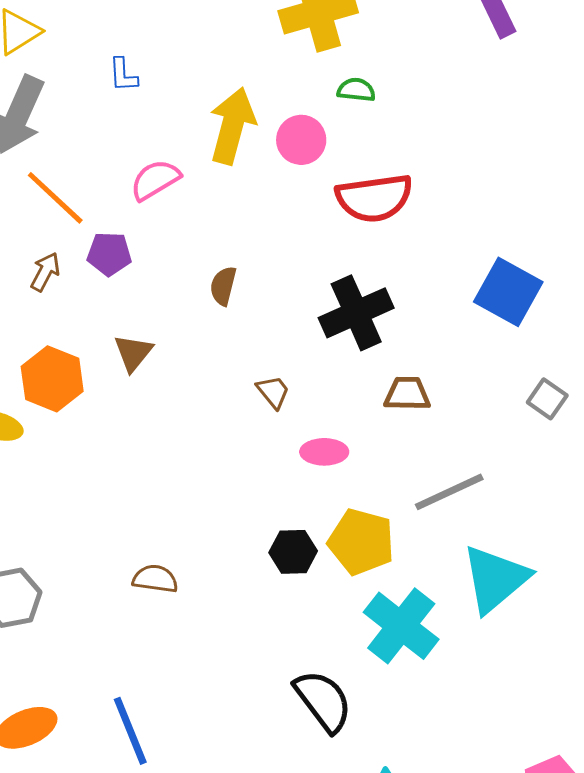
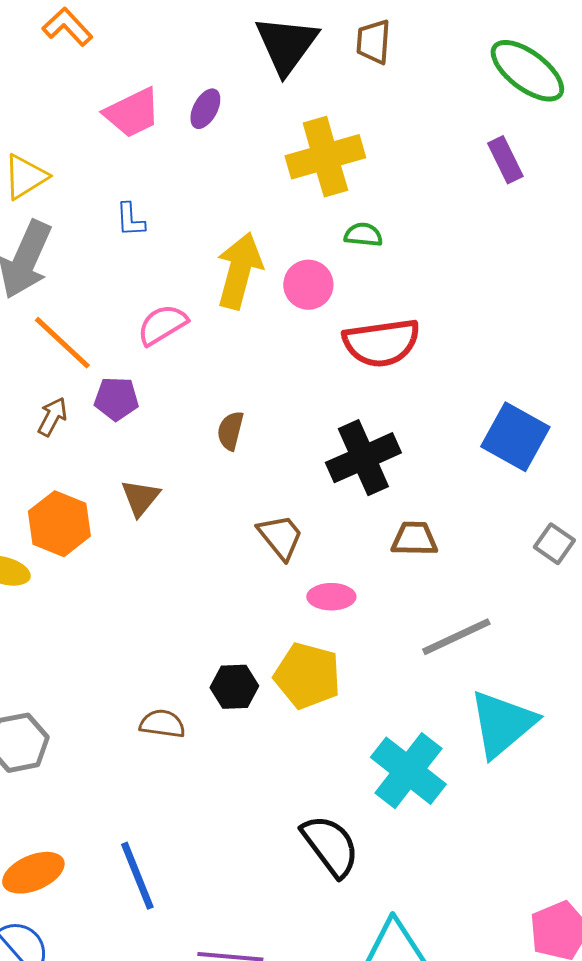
brown trapezoid: (273, 392) -> (280, 537), size x1.4
yellow pentagon: (361, 542) -> (307, 676), moved
black hexagon: (293, 552) -> (234, 687), moved

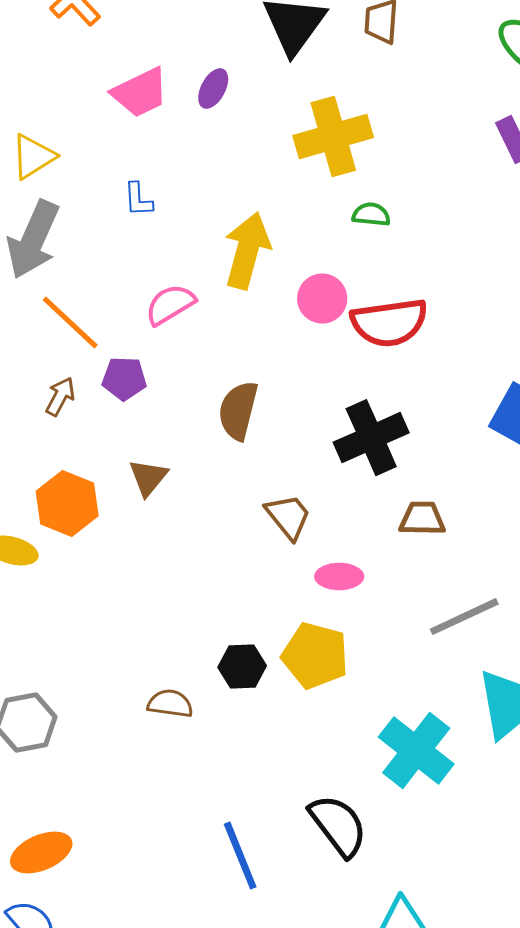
pink circle: (308, 285) -> (322, 299), moved
brown semicircle: (230, 431) -> (238, 411), size x1.5
blue line: (137, 876) -> (240, 856), moved

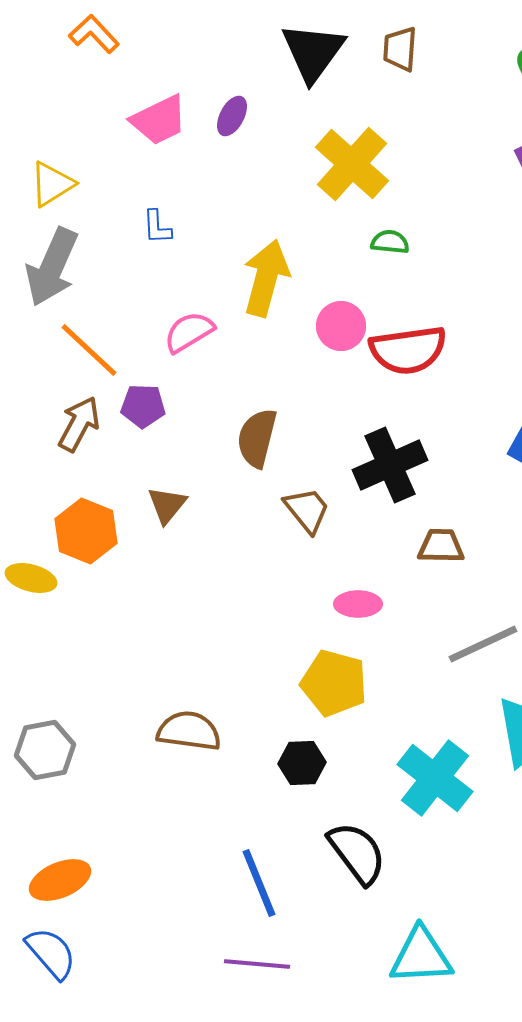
yellow cross: (333, 137) -> (352, 164), turned -32
brown arrow: (60, 397) -> (79, 424), size x1.4
brown trapezoid: (288, 517) -> (307, 510), moved
black hexagon: (242, 667) -> (302, 763), moved
brown semicircle: (170, 704) -> (189, 731), size x1.4

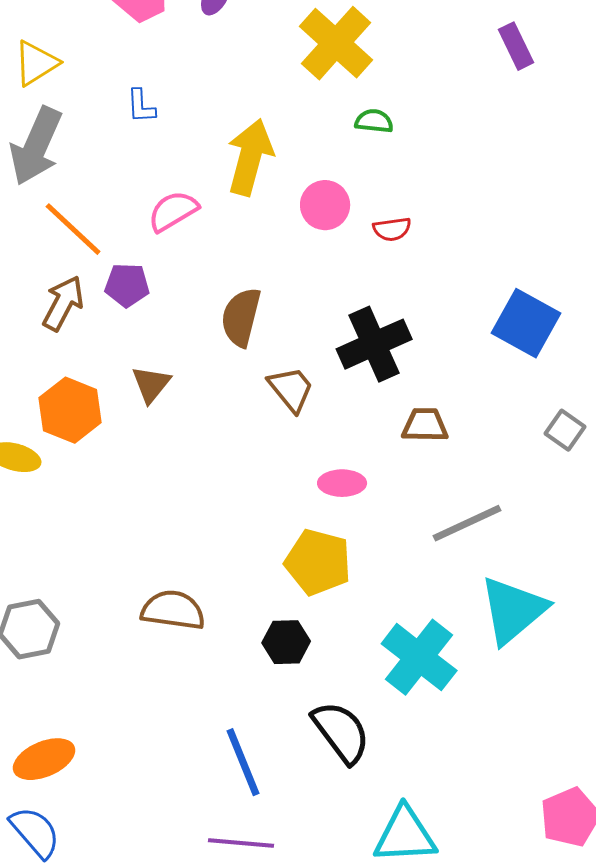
red semicircle: (408, 350) -> (392, 229), size x0.5

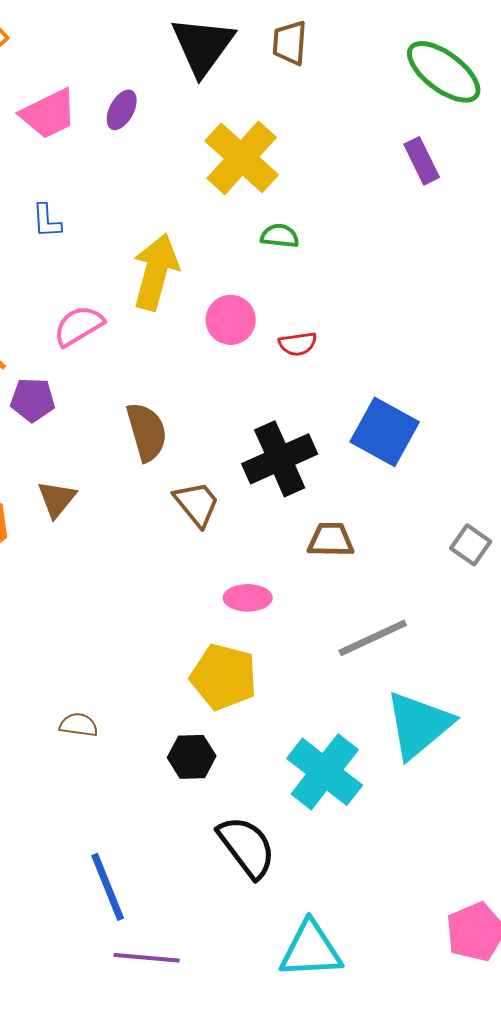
brown semicircle: (241, 317) -> (147, 432), turned 150
blue square: (526, 323) -> (385, 432), moved
brown semicircle: (173, 610) -> (79, 725), size x0.6
blue line: (243, 762) -> (108, 887), moved

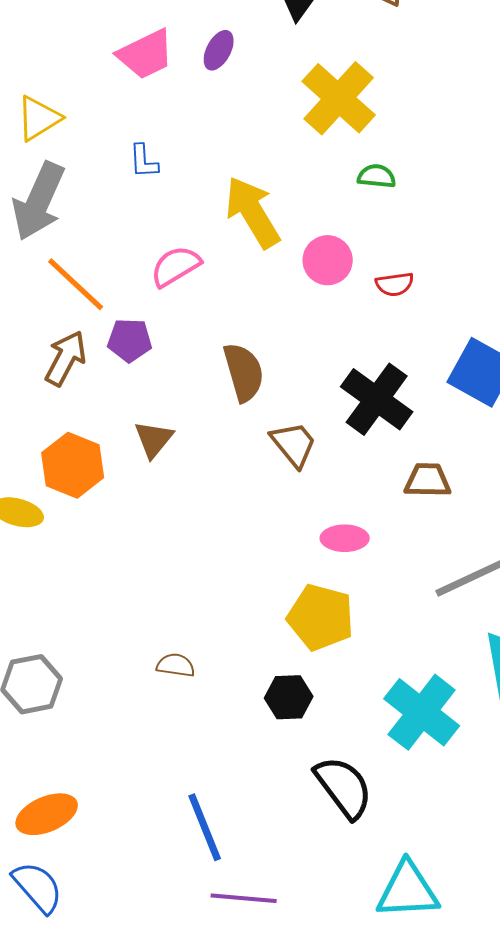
yellow arrow: (156, 272) -> (253, 212), turned -46
black cross: (280, 459) -> (377, 399), turned -30

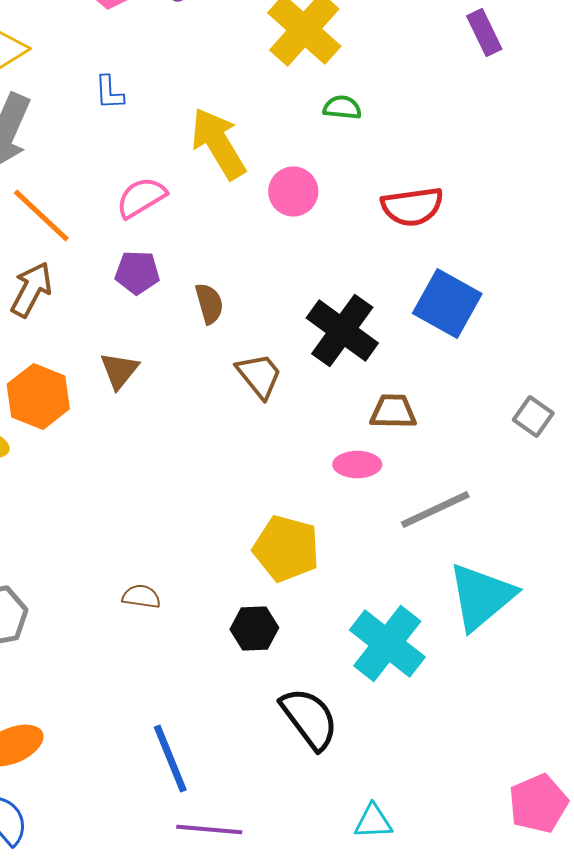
red semicircle: (395, 284) -> (412, 206), moved, size x1.6
purple pentagon: (130, 340) -> (137, 272), moved
brown semicircle: (244, 372) -> (209, 304), size x0.7
pink ellipse: (345, 538) -> (357, 464), moved
cyan triangle: (408, 890) -> (373, 822), size x0.6

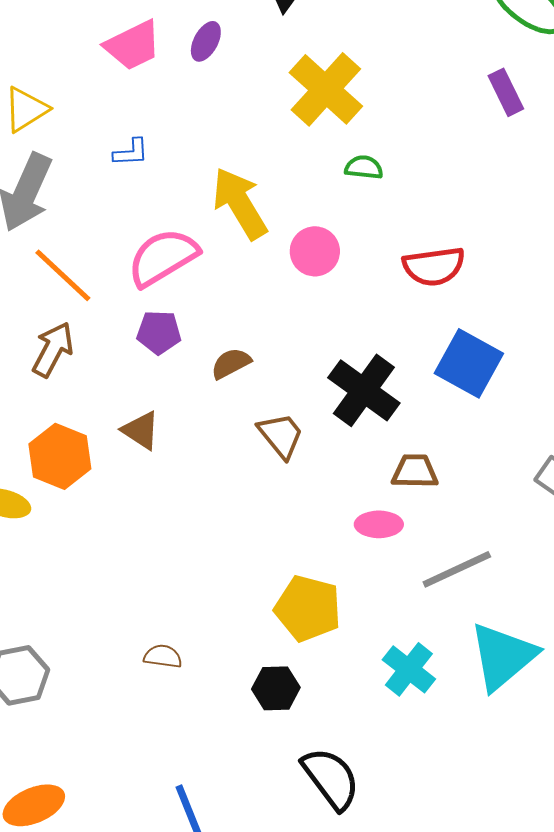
blue L-shape: (109, 92) -> (131, 152), turned -90
pink semicircle: (141, 198) -> (163, 257), size x1.4
brown semicircle: (209, 304) -> (231, 363), turned -102
brown triangle: (119, 370) -> (141, 430), turned -36
cyan cross: (387, 644) -> (409, 669), moved, size x0.7

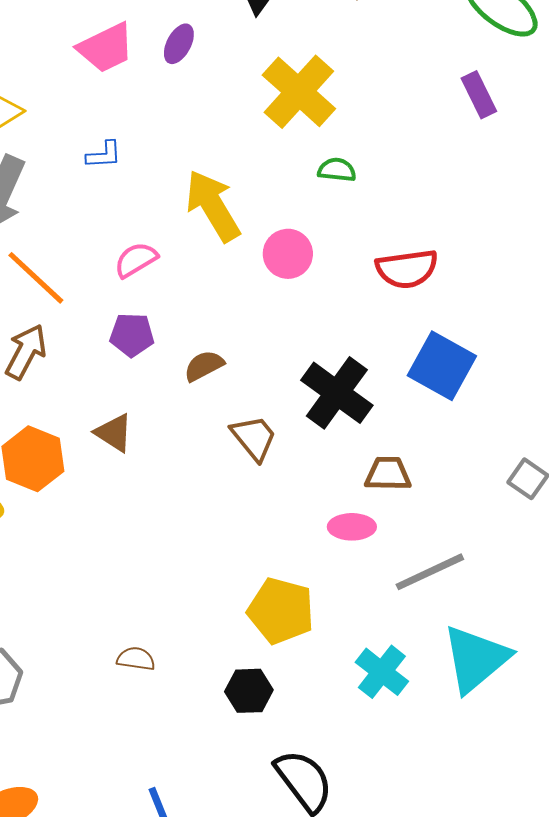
pink semicircle: (163, 257) -> (136, 260), size x0.6

